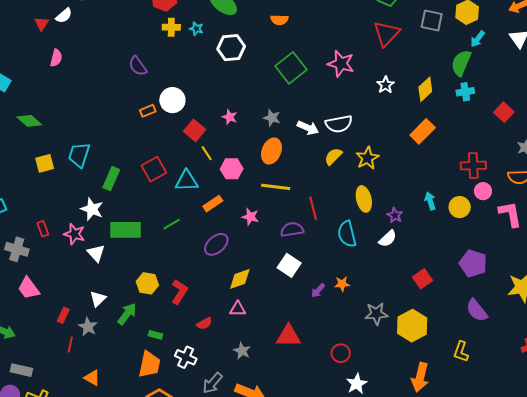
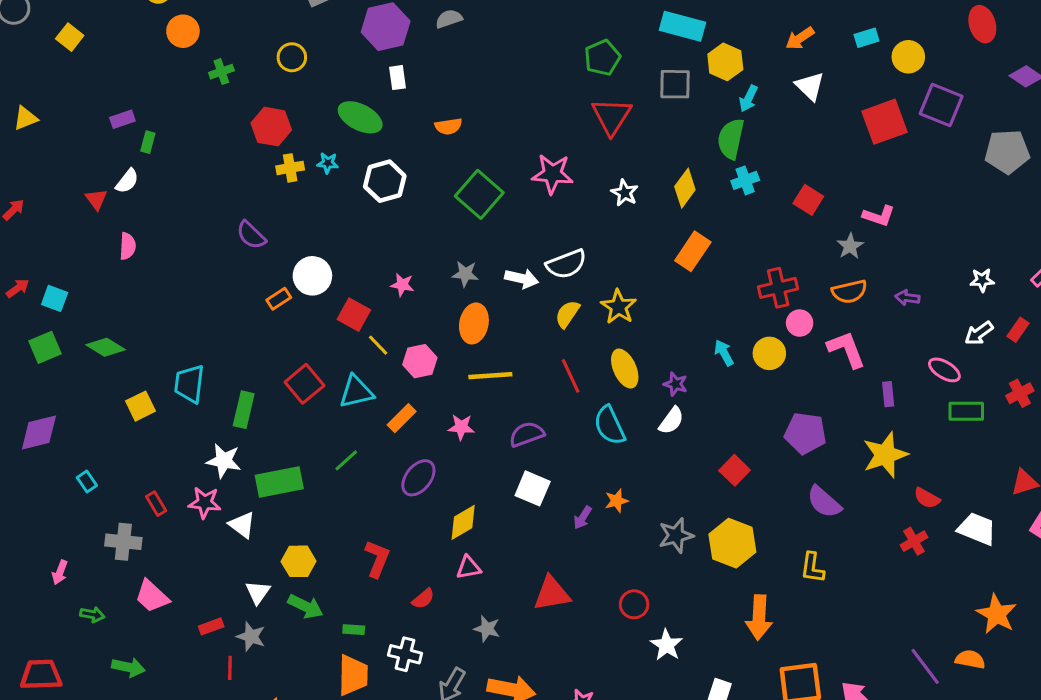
red line: (313, 208) -> (571, 376), moved
yellow hexagon: (147, 283) -> (299, 561), moved
green arrow: (127, 314) -> (305, 606), turned 90
red rectangle: (63, 315) -> (211, 626), turned 56

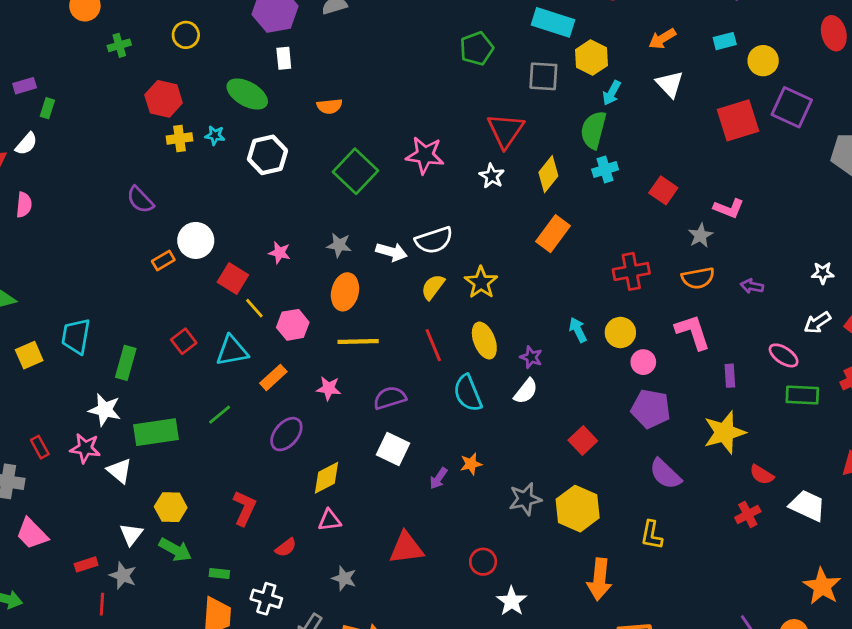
red triangle: (612, 116) -> (506, 131), moved
pink circle: (800, 323) -> (643, 362), moved
red square: (304, 384) -> (184, 341), size x0.7

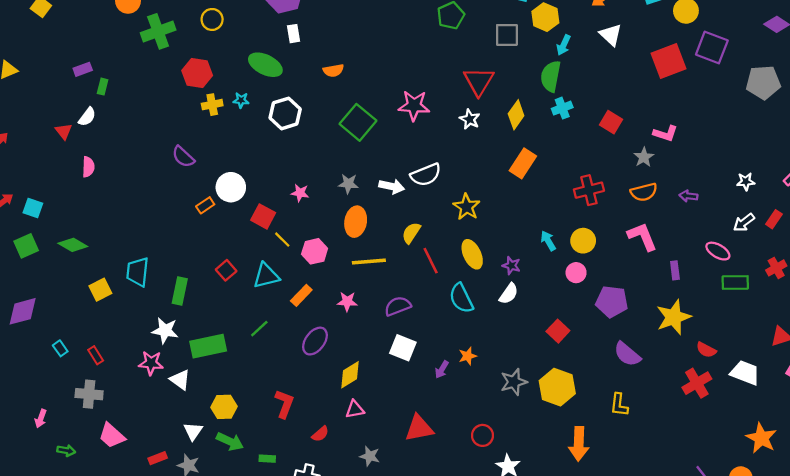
green cross: (119, 45) -> (158, 31), size x1.8
yellow semicircle: (433, 287) -> (411, 233), moved
pink circle: (643, 362) -> (576, 273), moved
red rectangle: (40, 447) -> (96, 355), moved
red cross: (748, 514) -> (697, 383), size x1.4

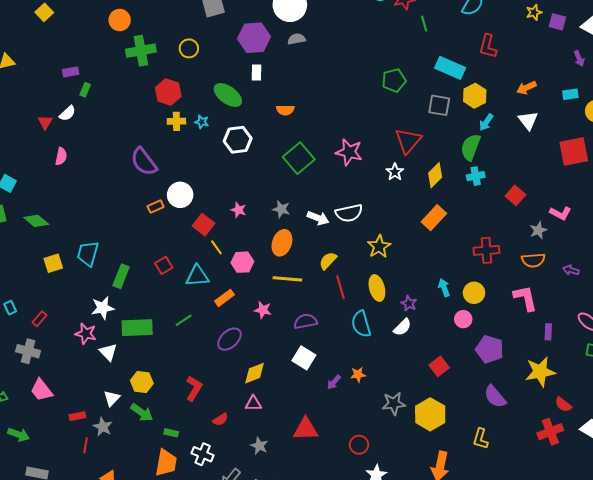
purple semicircle: (183, 157) -> (144, 162), size x1.4
white star: (165, 331) -> (103, 308), turned -30
red rectangle: (96, 355) -> (39, 319), turned 63

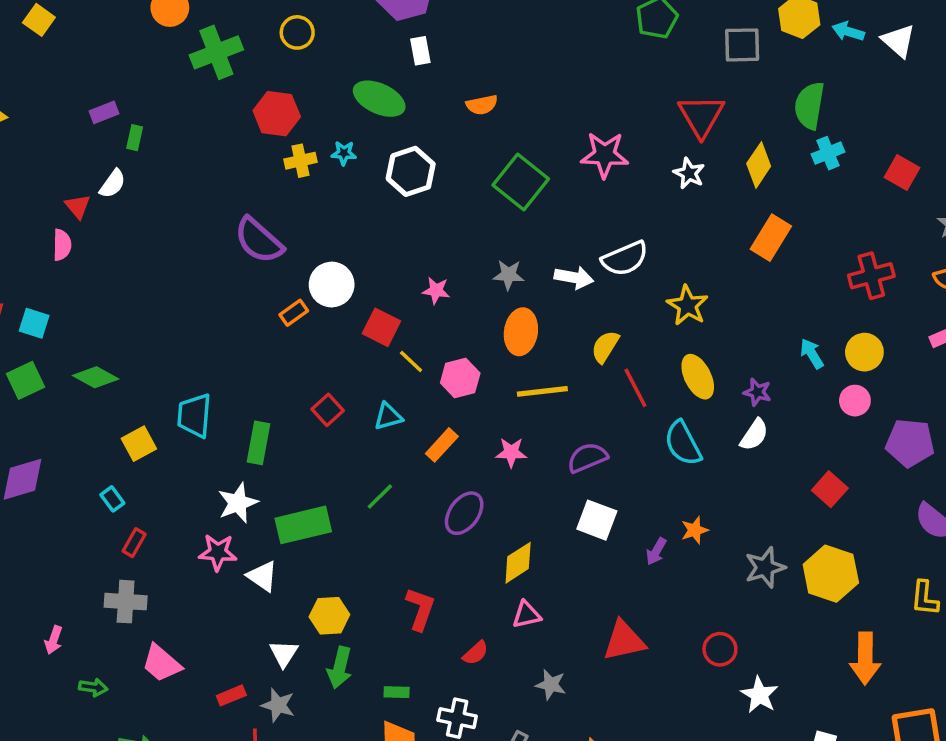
cyan arrow: (486, 122) -> (848, 31), moved, turned 84
pink semicircle: (61, 156) -> (62, 245), moved
cyan triangle: (197, 276) -> (388, 417), size x0.7
cyan rectangle: (10, 308) -> (112, 499), moved
green arrow: (142, 412) -> (340, 668), turned 80

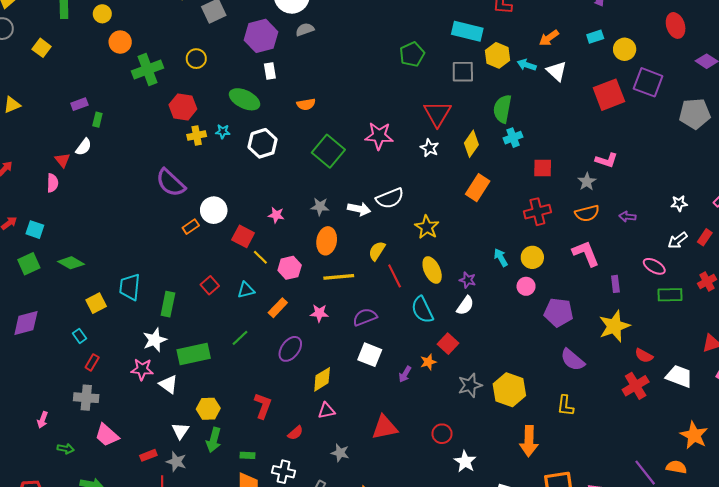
red square: (902, 172) -> (543, 168), moved, turned -30
red square: (830, 489) -> (448, 344), moved

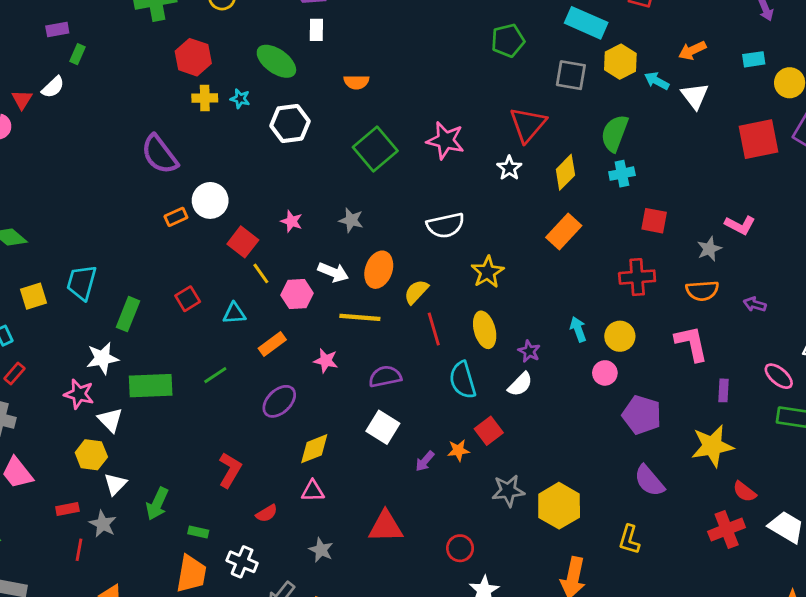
white arrow: (359, 209) -> (333, 272), moved
orange ellipse: (327, 241) -> (379, 270), moved
yellow hexagon: (208, 409) -> (91, 455), moved

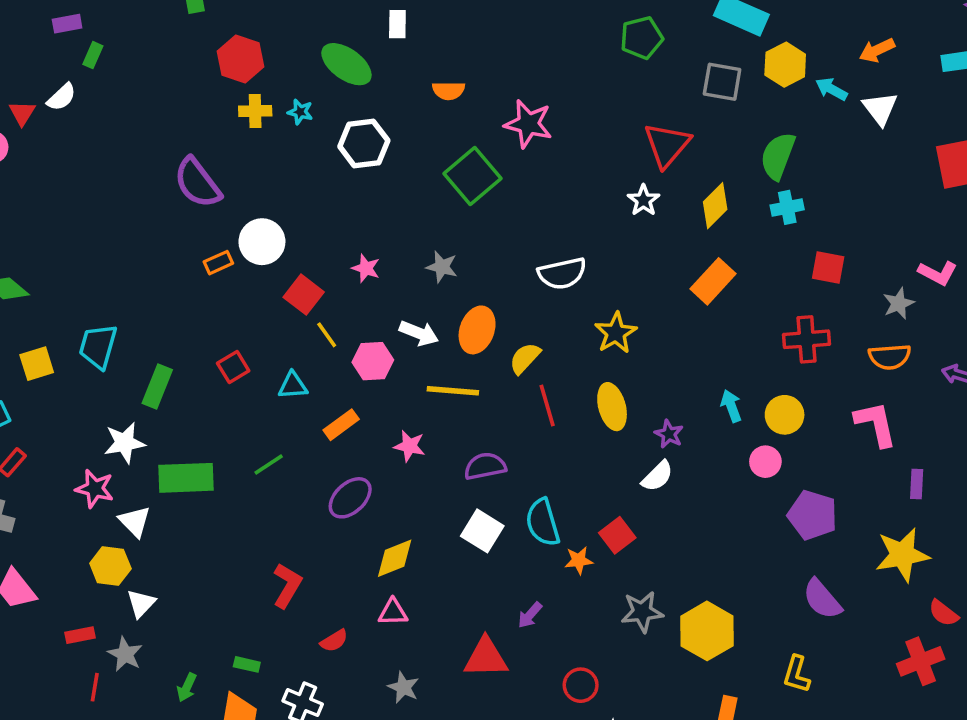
pink star: (445, 140) -> (528, 124), moved
cyan semicircle: (463, 380) -> (543, 522), moved
purple arrow: (425, 461) -> (530, 615), moved
green arrow: (157, 504) -> (187, 687), moved, size x0.7

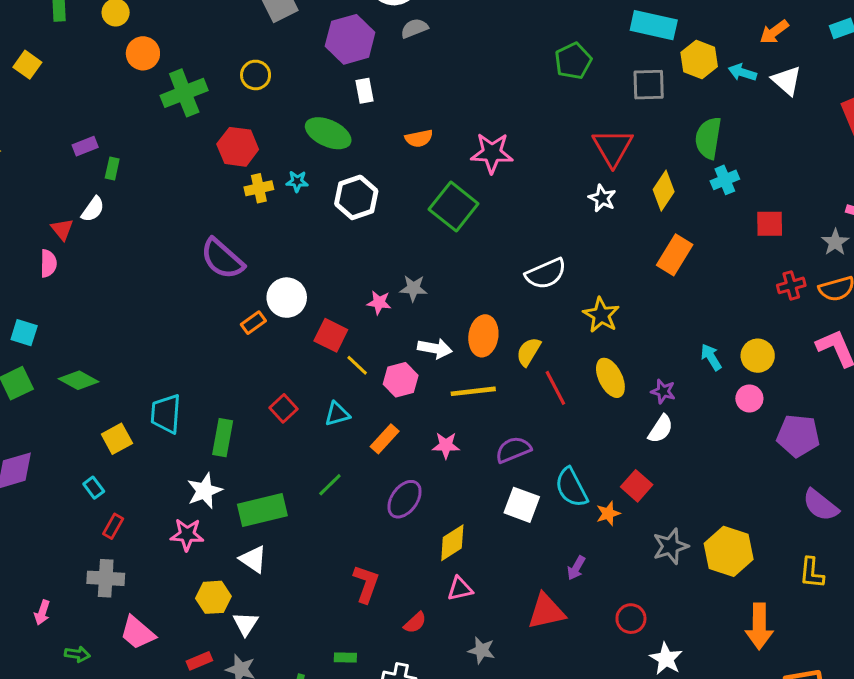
gray star: (442, 267) -> (413, 288), moved
red cross: (807, 339) -> (791, 285), moved, size x0.7
white triangle: (135, 521) -> (253, 559), moved

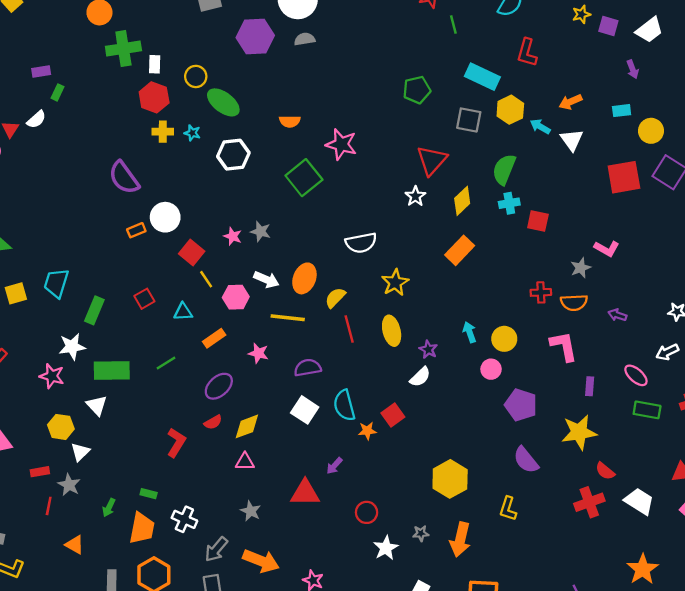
yellow circle: (256, 75) -> (196, 76), moved
white rectangle: (364, 91) -> (155, 64), moved
red square: (770, 224) -> (538, 221), moved
gray star: (671, 546) -> (421, 533), moved, size x0.6
red semicircle: (415, 623) -> (213, 422), moved

